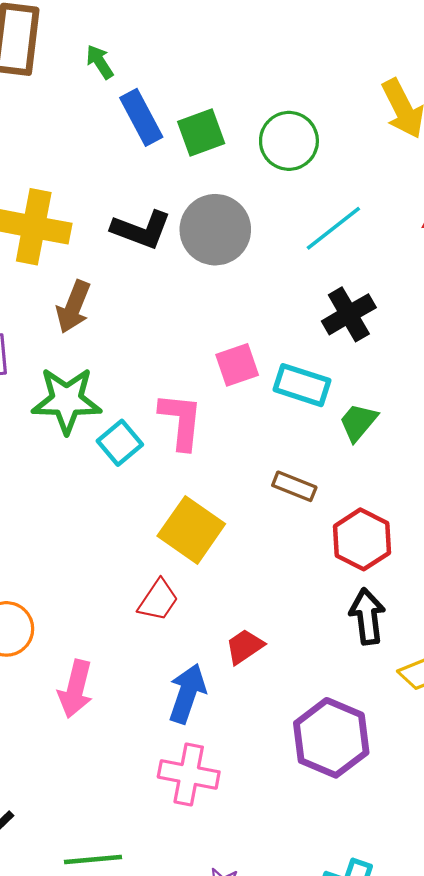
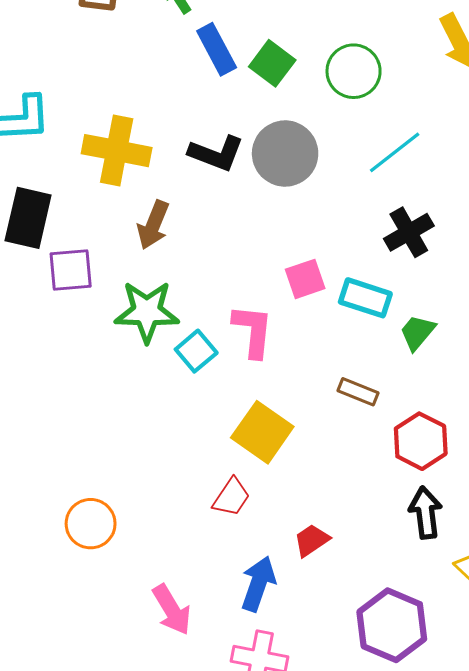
green square: (201, 133) -> (272, 63), turned -33
pink arrow: (75, 689) -> (172, 610), moved, turned -45

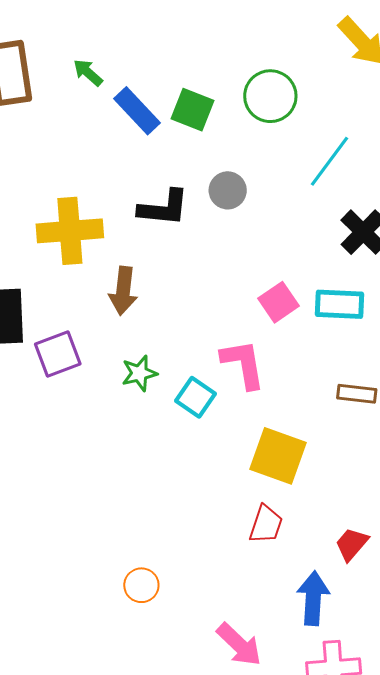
gray circle: (285, 154) -> (228, 190), size x0.6
green star: (147, 312) -> (139, 373), size x0.6
orange circle: (91, 524) -> (141, 585), size x0.7

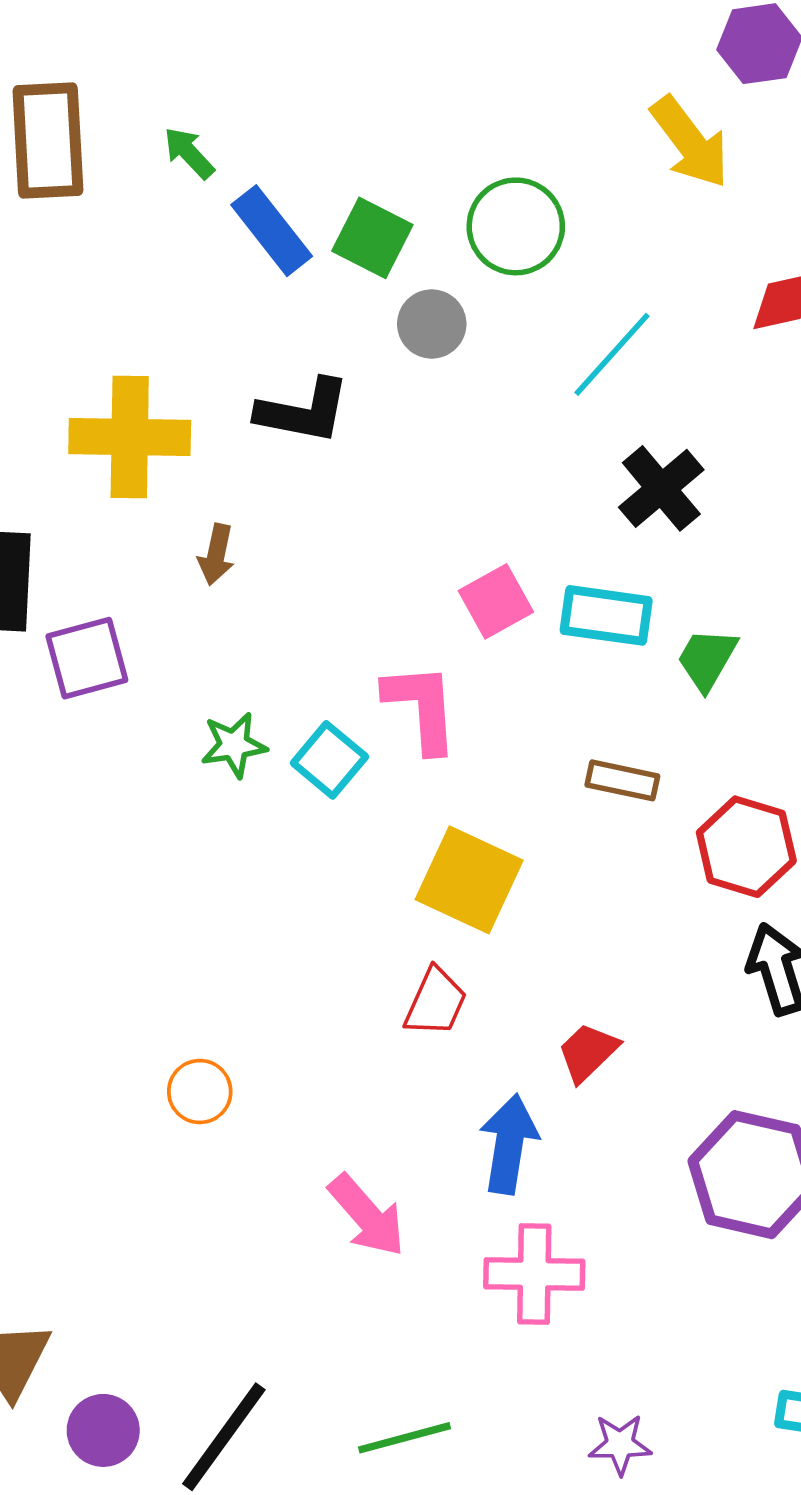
gray circle: (228, 190) -> (432, 324), moved
brown arrow: (123, 291) -> (216, 554), size x0.7
green star: (139, 373) -> (234, 745), moved

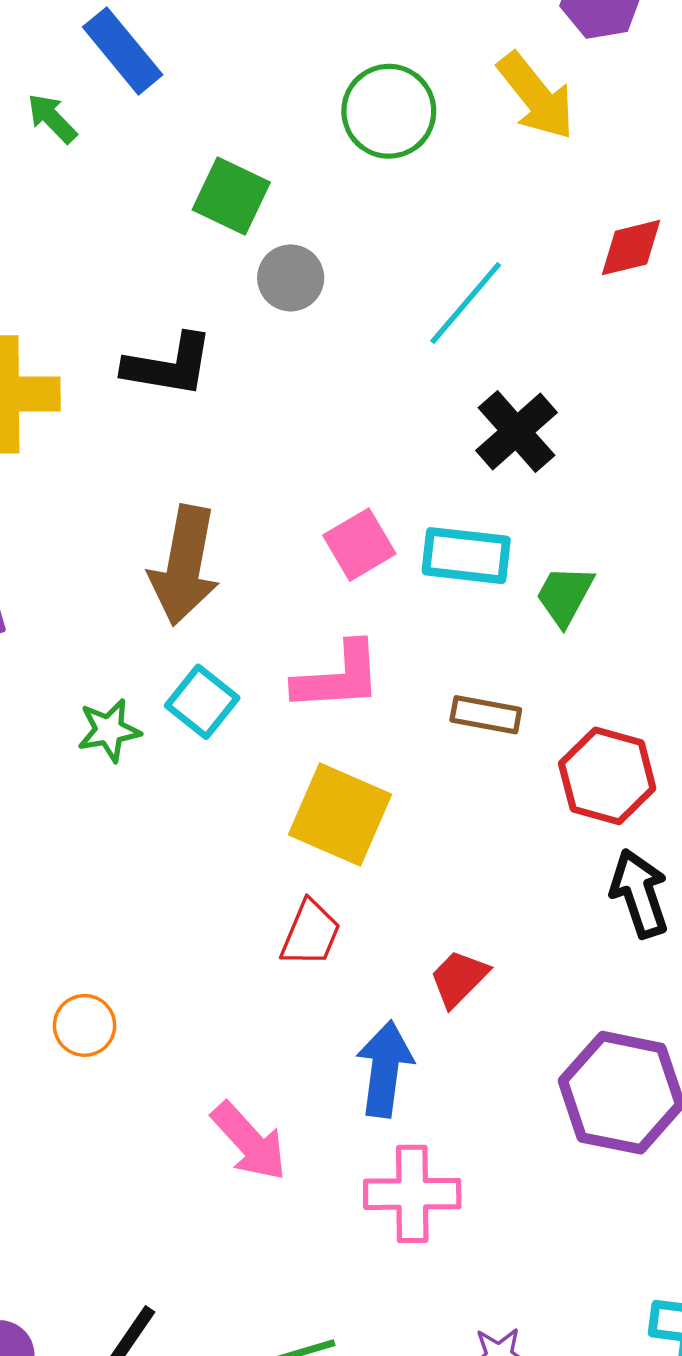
green circle: (516, 226) -> (389, 111), moved
blue rectangle: (272, 231) -> (123, 51), moved
brown arrow: (216, 554) -> (184, 565), moved, size x2.0
pink L-shape: (421, 707) -> (338, 677), moved, turned 92
green star: (234, 745) -> (109, 730), moved

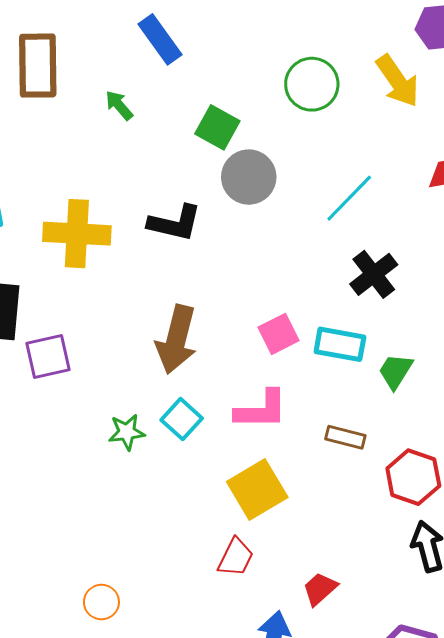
green arrow: (52, 118) -> (119, 105), moved
gray circle: (291, 278) -> (249, 177), size x1.4
yellow square: (340, 815) -> (257, 490), turned 32

